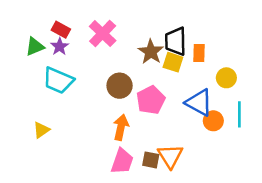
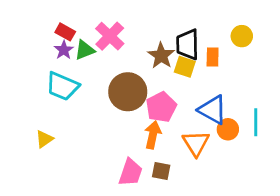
green triangle: (35, 47) -> (85, 50), moved
yellow circle: (226, 78) -> (242, 36), moved
brown circle: (120, 86) -> (128, 92), size x1.4
orange arrow: (121, 127) -> (153, 135), moved
orange triangle: (170, 156) -> (196, 143), moved

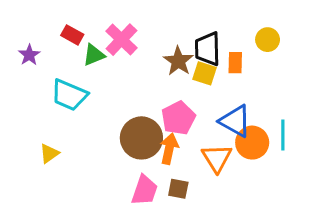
purple star: (64, 50) -> (29, 55), moved
brown circle: (128, 92) -> (141, 138), moved
orange circle: (228, 129) -> (252, 143), size x1.4

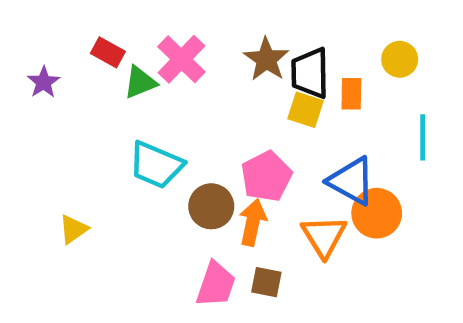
brown star: (178, 61) -> (266, 59), moved
cyan trapezoid: (69, 95) -> (156, 165), moved
cyan line: (283, 135) -> (423, 137), moved
brown circle: (141, 138) -> (211, 206), size x0.7

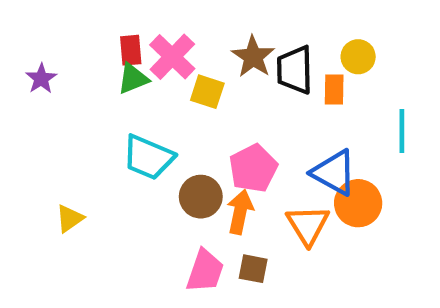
red rectangle: (108, 52) -> (131, 50), moved, turned 56
yellow circle: (400, 59) -> (358, 57), moved
yellow square: (305, 110) -> (207, 92), moved

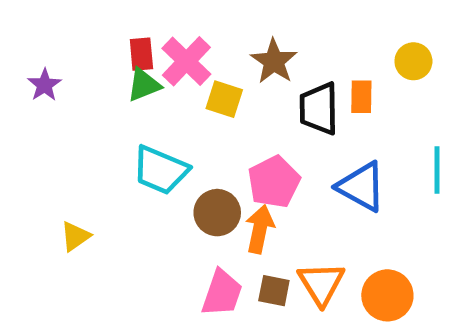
yellow circle: (358, 57) -> (413, 61), moved
black trapezoid: (295, 70) -> (319, 109), moved
cyan line: (402, 131) -> (437, 170), moved
orange circle: (358, 203) -> (387, 295), moved
orange triangle: (308, 225) -> (321, 284), moved

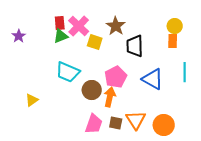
orange rectangle: (361, 97) -> (173, 41), moved

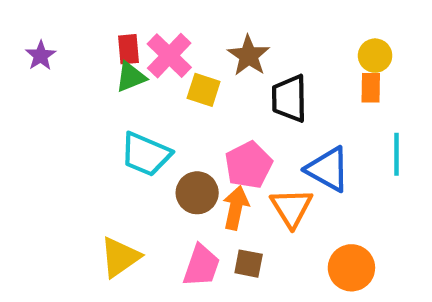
purple star: (19, 36) -> (41, 56), moved
yellow triangle: (32, 100) -> (120, 257), moved, size x1.5
orange triangle: (136, 120) -> (291, 208), moved

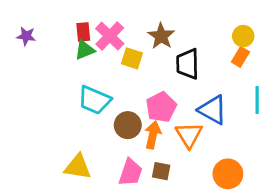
purple star: (41, 56) -> (26, 36), turned -30
orange rectangle: (371, 88) -> (240, 57), turned 30
yellow triangle: (120, 257) -> (78, 167), turned 44

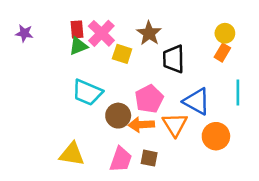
orange arrow: (153, 135) -> (141, 125), turned -105
orange circle: (228, 174) -> (216, 136), moved

